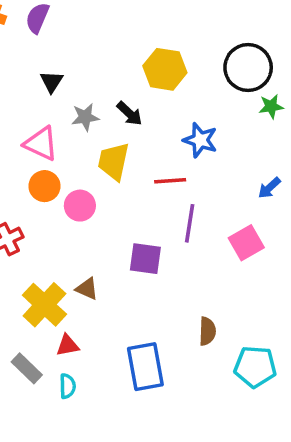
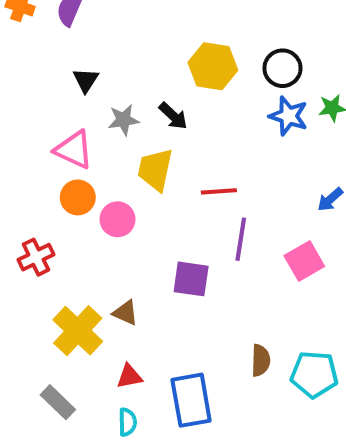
black circle: (248, 68) -> (282, 68), moved, size x0.7
blue star: (200, 140) -> (288, 116), moved
red triangle: (67, 345) -> (129, 376), moved
cyan pentagon: (255, 367) -> (314, 374), moved
cyan semicircle: (67, 386) -> (127, 422), moved

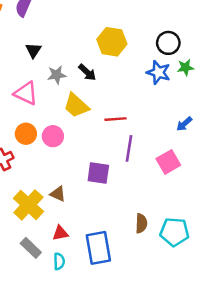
black circle: (282, 68) -> (168, 43), moved
yellow trapezoid: (155, 170) -> (76, 106), turned -60
orange circle: (78, 197) -> (26, 134), moved
gray rectangle: (58, 402) -> (31, 248), moved

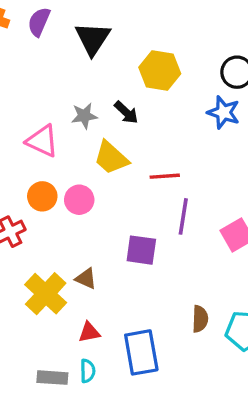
black triangle: (33, 50) -> (93, 39), moved, size x1.6
gray rectangle: (31, 248) -> (52, 378), moved, turned -40

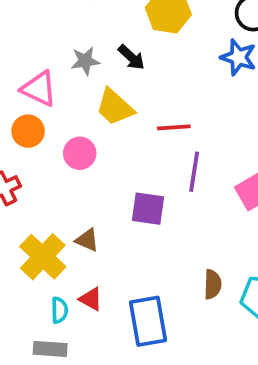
orange circle: (42, 196) -> (28, 131), moved
red triangle: (89, 332) -> (91, 299), turned 40
cyan semicircle: (88, 371) -> (59, 310), moved

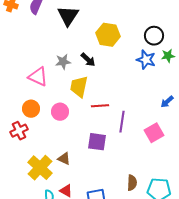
yellow trapezoid: (115, 107) -> (79, 87), turned 60
red line: (174, 127) -> (100, 106), moved
orange circle: (28, 131) -> (31, 109), moved

